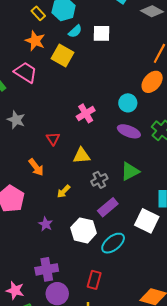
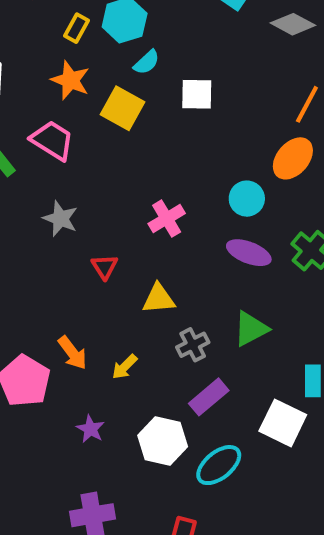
yellow rectangle: (38, 13) -> (76, 28), turned 72
white square: (101, 33) -> (197, 94), moved
gray star: (16, 120) -> (60, 219), moved
orange arrow: (36, 167) -> (72, 353), moved

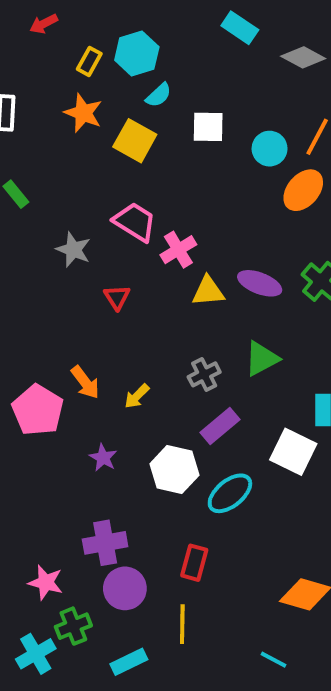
pink trapezoid: (52, 140) -> (135, 222), moved
cyan circle: (247, 199) -> (270, 149), moved
yellow triangle: (159, 299) -> (208, 291), moved

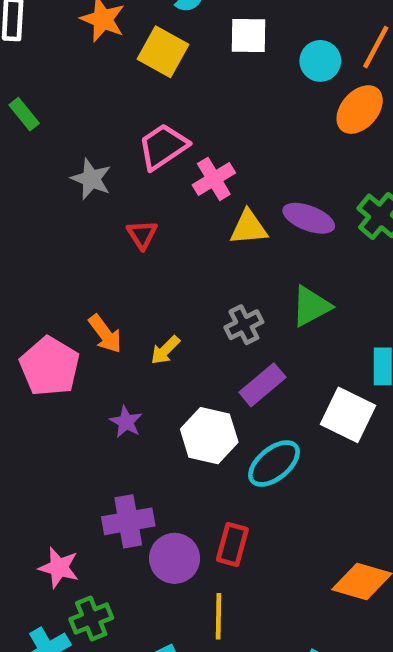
pink trapezoid: (135, 222) -> (163, 147), turned -66
purple circle: (125, 588) -> (175, 558), moved

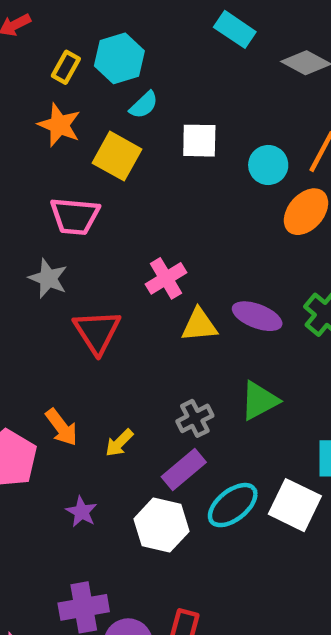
pink trapezoid: (163, 147) -> (75, 216), moved, turned -141
red triangle: (142, 234) -> (97, 332), size x1.6
purple rectangle: (262, 385) -> (184, 470), moved
cyan ellipse: (274, 463) -> (233, 505), moved

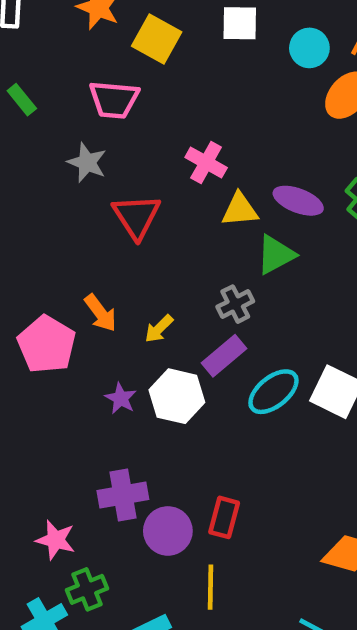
pink cross: (166, 278) -> (206, 163), turned -30
green triangle: (259, 401) -> (276, 255), moved
white hexagon: (162, 525) -> (177, 396), moved

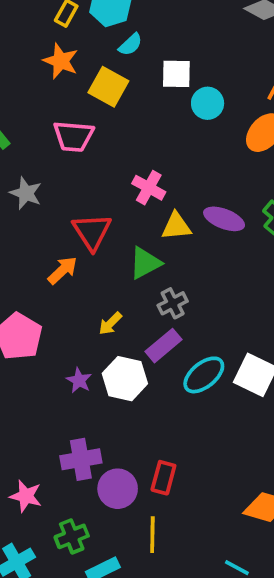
cyan circle: (309, 48) -> (208, 103), moved
gray star: (87, 163) -> (26, 193), moved
green triangle: (276, 255) -> (145, 263), moved
orange arrow: (100, 313) -> (63, 270), moved, turned -96
green cross: (87, 589) -> (72, 536), moved

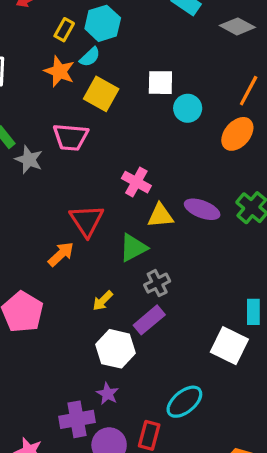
cyan semicircle: (130, 45) -> (90, 57), moved
gray star: (26, 193) -> (29, 160), moved
cyan ellipse: (204, 375) -> (184, 402), moved
purple star: (79, 380) -> (107, 394), moved

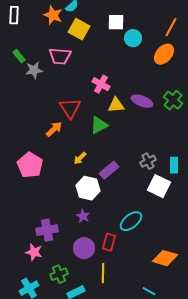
gray star: (29, 160) -> (34, 70), turned -30
gray cross: (157, 283) -> (148, 161), moved
purple cross: (77, 419) -> (47, 230), moved

